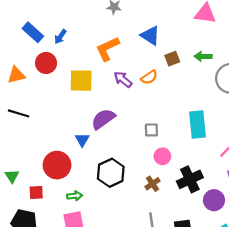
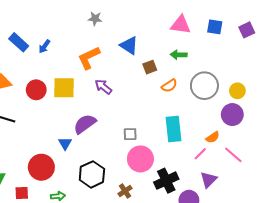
green arrow: (203, 56) -> (179, 55), moved
red circle: (46, 63) -> (36, 90), moved
orange semicircle: (149, 77) -> (169, 86), moved
pink circle: (162, 156) -> (140, 159), size x1.6
brown cross: (153, 184) -> (125, 191), moved

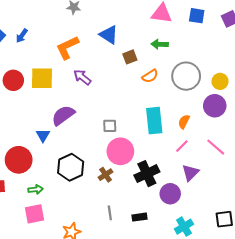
orange semicircle: (213, 137) -> (184, 122), moved, turned 152
brown cross: (125, 191) -> (106, 175), moved

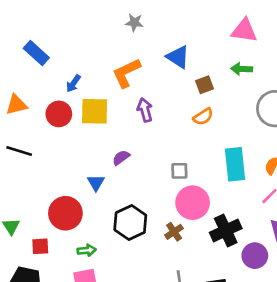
blue arrow: (22, 36) -> (73, 83), moved
orange semicircle: (150, 76) -> (203, 117), moved
purple arrow: (82, 77) -> (145, 110), turned 36
purple semicircle: (63, 115) -> (121, 158), size x0.6

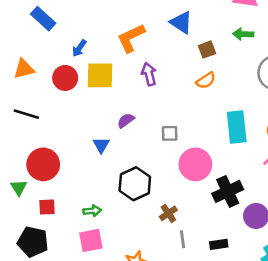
gray square: (179, 171) -> (170, 133), moved
red circle: (65, 213) -> (43, 164), moved
brown cross: (174, 232) -> (168, 213), moved

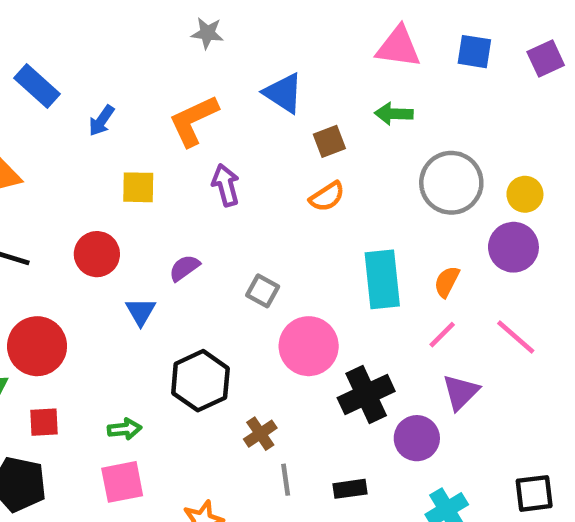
blue arrow: (79, 48) -> (101, 121), moved
yellow square: (100, 75) -> (138, 187), size x0.7
red circle: (65, 78) -> (97, 254), moved
gray square: (170, 133) -> (263, 291), turned 30

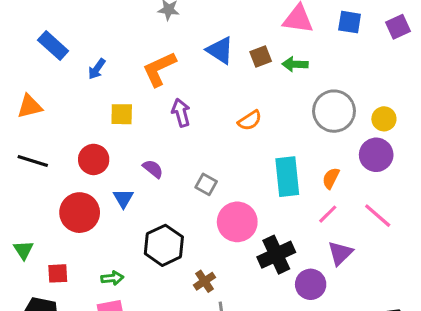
brown square: (329, 141) -> (261, 56), moved
purple semicircle: (184, 268) -> (153, 169), turned 75
red circle: (37, 346) -> (80, 213), moved

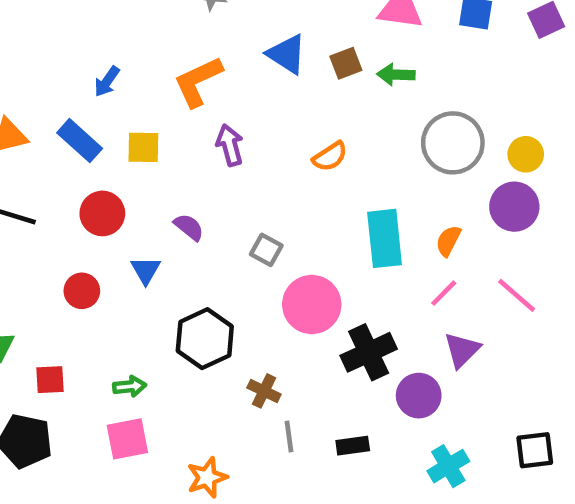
blue rectangle: (53, 46) -> (80, 141), moved
red circle: (80, 213) -> (82, 291), size x0.6
brown cross: (204, 281) -> (264, 391), turned -30

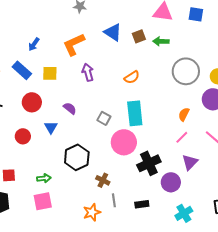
cyan rectangle: (385, 238) -> (135, 113), moved
orange star: (207, 477) -> (92, 212), moved

